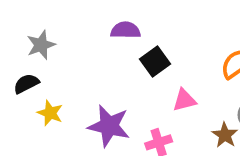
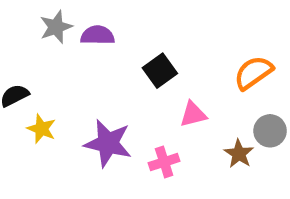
purple semicircle: (126, 30) -> (98, 35), moved
gray star: (41, 45) -> (56, 27), moved

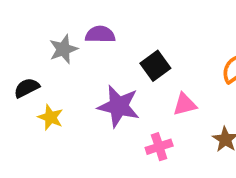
gray star: (56, 27) -> (63, 49), moved
purple star: (108, 143) -> (119, 106), moved

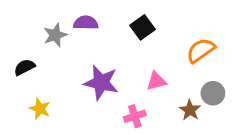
black square: (155, 66) -> (142, 27), moved
yellow star: (51, 117) -> (40, 109), moved

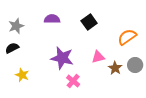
gray star: (55, 35) -> (16, 26), moved
brown star: (190, 110) -> (115, 68), moved
pink cross: (135, 116) -> (73, 81), moved, turned -32

